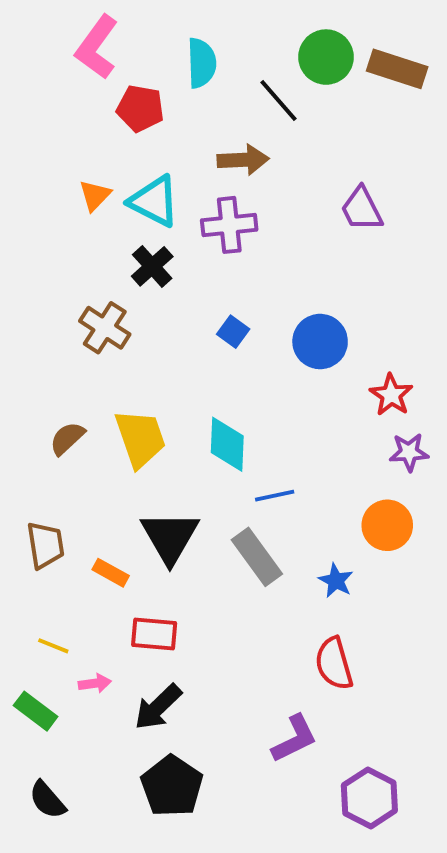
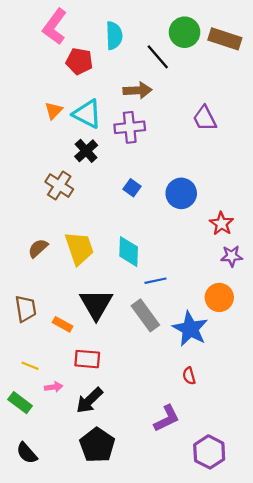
blue star: (336, 581) -> (190, 329), size x1.8
red semicircle: (334, 664) -> (189, 376), size x0.6

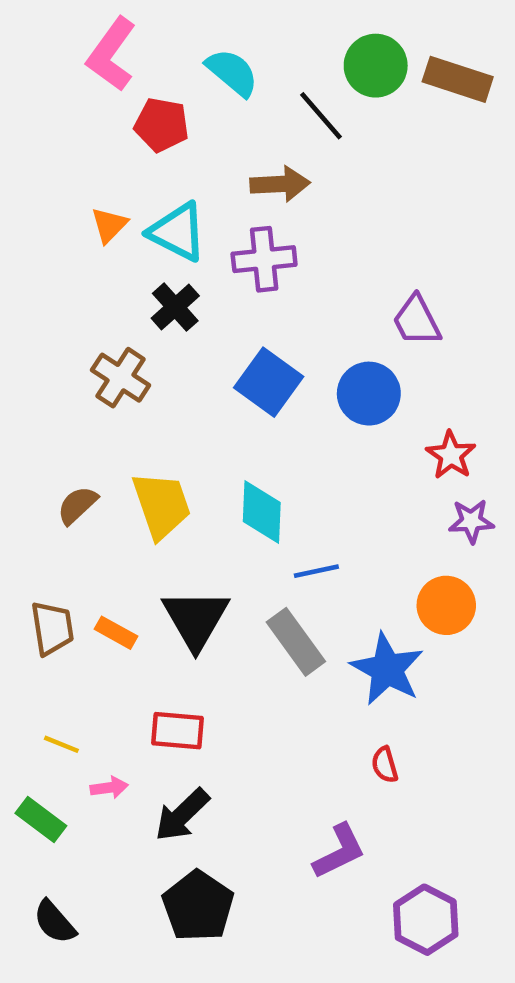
cyan semicircle: (114, 36) -> (232, 72), turned -48
purple trapezoid: (205, 118) -> (417, 321), moved
blue square: (132, 188) -> (269, 382), size x1.8
orange rectangle: (63, 324) -> (116, 633), moved

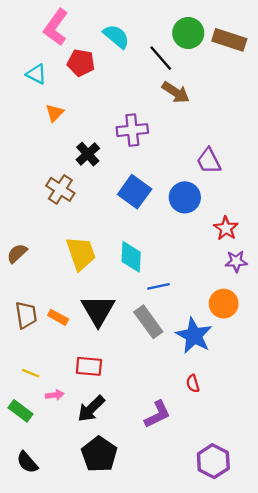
brown arrow: (280, 184) -> (176, 92), moved, turned 36
cyan triangle: (178, 232) -> (36, 74), moved, size x0.7
brown semicircle: (77, 505) -> (17, 253), moved
purple L-shape: (339, 851) -> (157, 414), moved

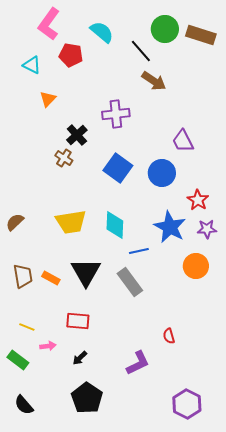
brown cross: (60, 189) -> (64, 158), moved, size x0.7
yellow trapezoid: (81, 253) -> (71, 222), turned 100
blue star: (194, 336) -> (170, 227), moved
black arrow: (91, 409) -> (80, 358), size x0.6

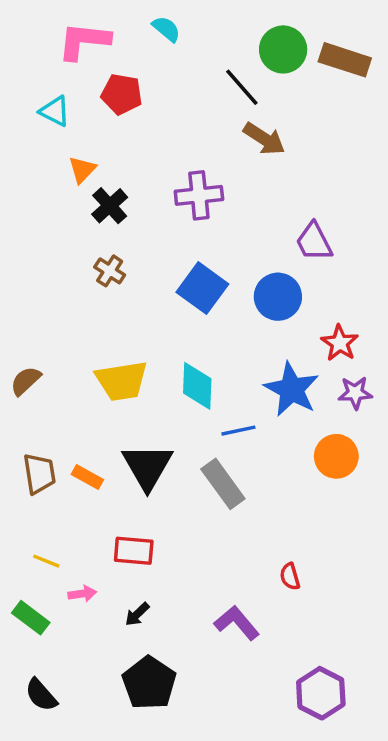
pink L-shape: (49, 24) -> (84, 41), turned 60
cyan semicircle: (102, 32) -> (166, 29), moved, size x0.7
black cross: (77, 135) -> (110, 206), moved
purple L-shape: (138, 363) -> (237, 623), turned -104

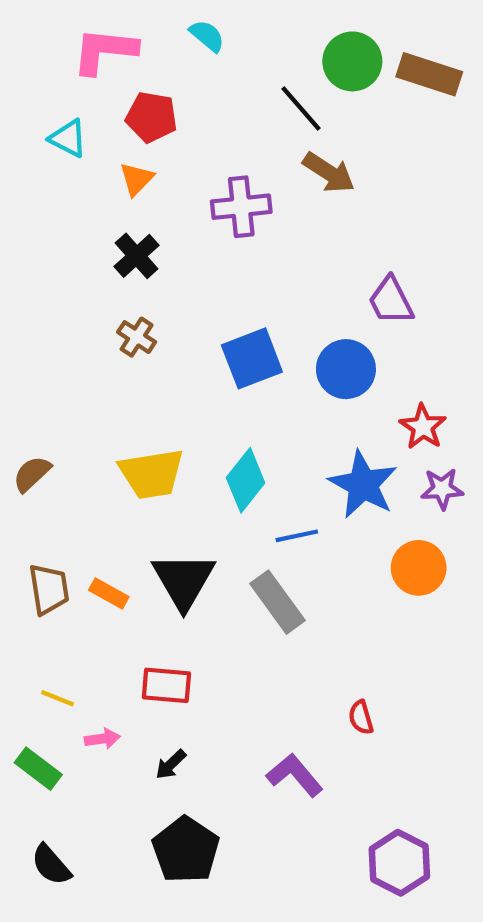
orange triangle: (82, 170) -> (137, 179), moved
purple cross: (199, 195) -> (241, 207), moved
blue square: (202, 288) -> (252, 358), turned 33
cyan diamond: (197, 386) -> (246, 480), turned 36

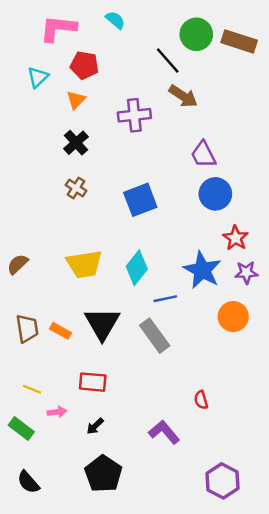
cyan triangle: (68, 138) -> (38, 77), turned 50
purple trapezoid: (391, 301) -> (203, 155), moved
blue circle: (346, 369) -> (215, 194), moved

